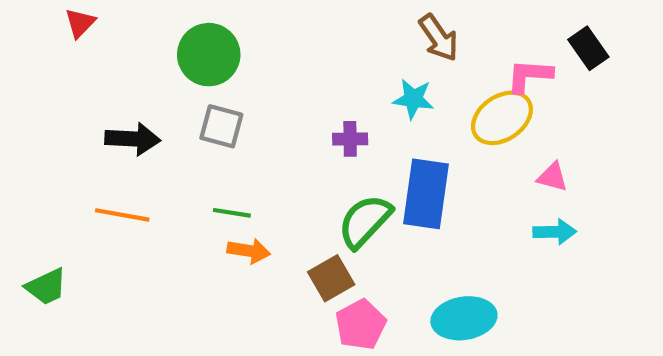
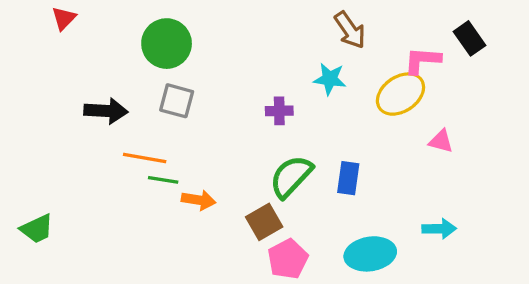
blue rectangle: (426, 194) -> (348, 178), moved, size x0.6
green line: (232, 213) -> (163, 180), moved
orange line: (122, 215) -> (145, 158), moved
cyan arrow: (555, 232) -> (439, 229), moved

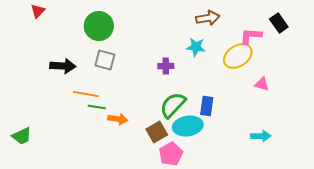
brown arrow: (350, 30) -> (208, 18), turned -65
cyan ellipse: (370, 254) -> (188, 126), moved

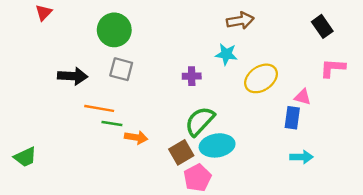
pink L-shape: (251, 36) -> (333, 68), moved
yellow ellipse: (238, 56) -> (261, 78), moved
blue rectangle: (207, 106) -> (292, 118), moved

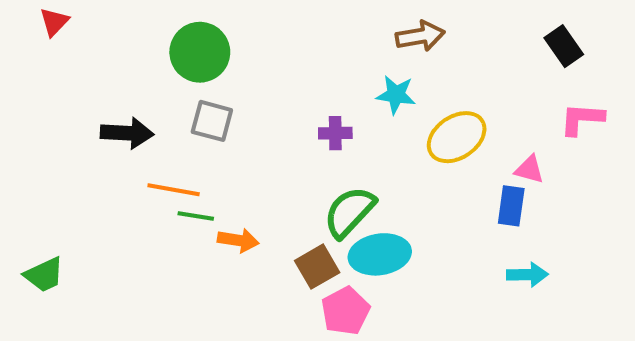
red triangle: (44, 13) -> (54, 22), moved

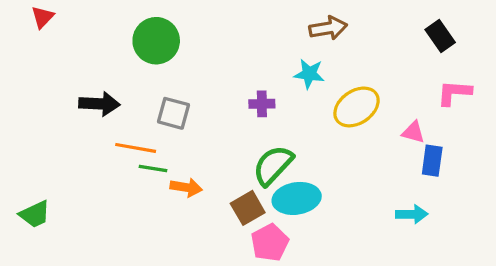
gray square: (212, 121) -> (174, 113), moved
blue rectangle: (511, 206) -> (432, 161), moved

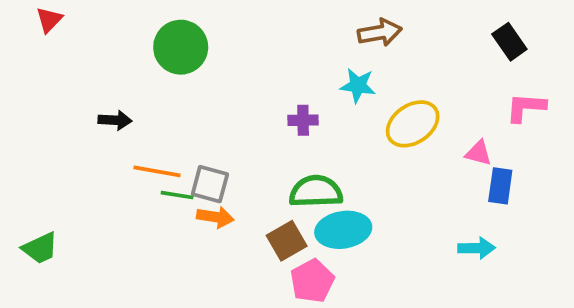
black arrow: (99, 104) -> (115, 120), size x0.7
gray square: (174, 113) -> (210, 184), moved
green semicircle: (273, 165) -> (316, 191), turned 45

